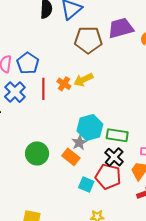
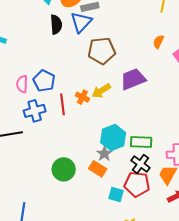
purple trapezoid: (121, 28) -> (133, 79), moved
blue cross: (15, 92) -> (35, 111), turned 35

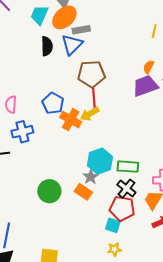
purple trapezoid: (133, 79) -> (145, 86), moved
blue pentagon: (44, 81) -> (53, 103), moved
orange cross: (82, 97) -> (71, 120), size x1.5
red line: (62, 104) -> (94, 99), moved
cyan square: (116, 194) -> (113, 225), moved

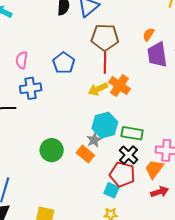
orange semicircle: (149, 67) -> (149, 34), moved
purple trapezoid: (145, 86) -> (157, 55), turned -84
yellow arrow: (90, 114) -> (98, 89), moved
orange cross: (71, 120) -> (119, 85), moved

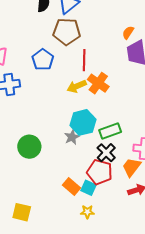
brown pentagon: (105, 37) -> (67, 32), moved
green rectangle: (132, 133) -> (110, 131), turned -30
orange rectangle: (85, 154) -> (72, 186), moved

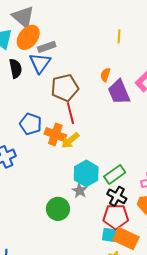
brown pentagon: (67, 32) -> (65, 88), moved
orange cross: (98, 83) -> (55, 134), moved
green circle: (29, 147) -> (58, 209), moved
orange rectangle: (72, 186) -> (126, 238), moved, size x1.4

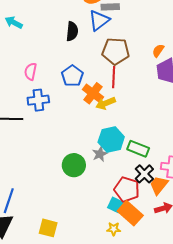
black semicircle: (16, 68) -> (72, 31), moved
green rectangle: (115, 174) -> (138, 149), turned 40
black cross: (117, 196) -> (144, 174), moved

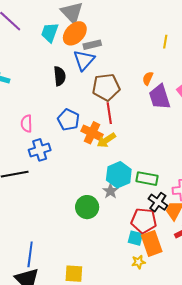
orange rectangle: (130, 213) -> (152, 243), turned 40

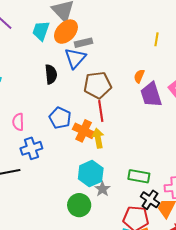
yellow arrow: (106, 140) -> (98, 138), turned 114
cyan hexagon: (119, 175) -> (91, 174), moved

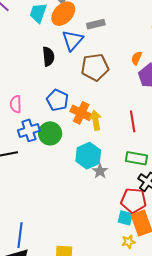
gray rectangle: (84, 43) -> (96, 24), moved
red line: (101, 111) -> (133, 121), moved
green circle: (79, 205) -> (50, 133), moved

